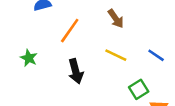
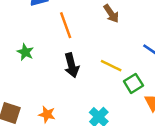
orange line: (70, 31) -> (66, 25), turned -55
yellow line: (116, 55) -> (111, 66), moved

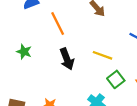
green square: (133, 83) -> (116, 79), moved

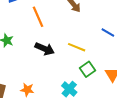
black arrow: (67, 59) -> (45, 49), turned -48

